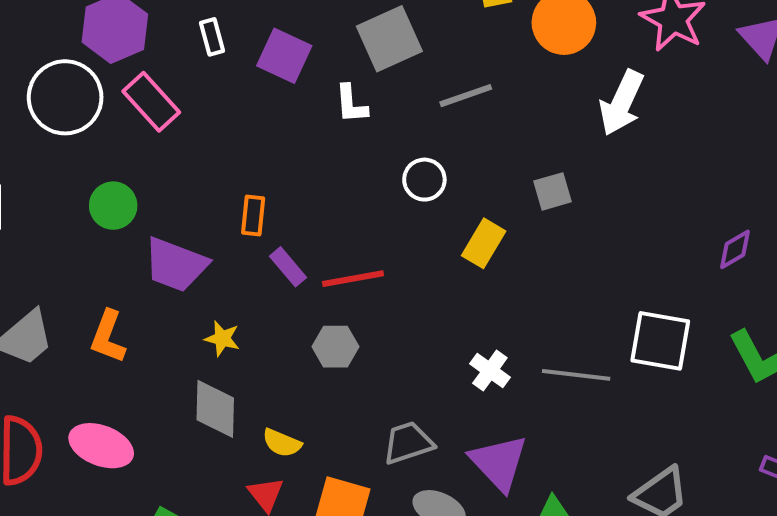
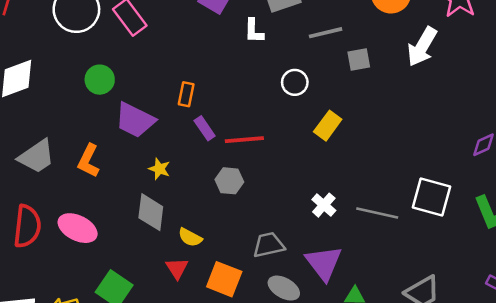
gray square: (553, 191) -> (359, 59), moved

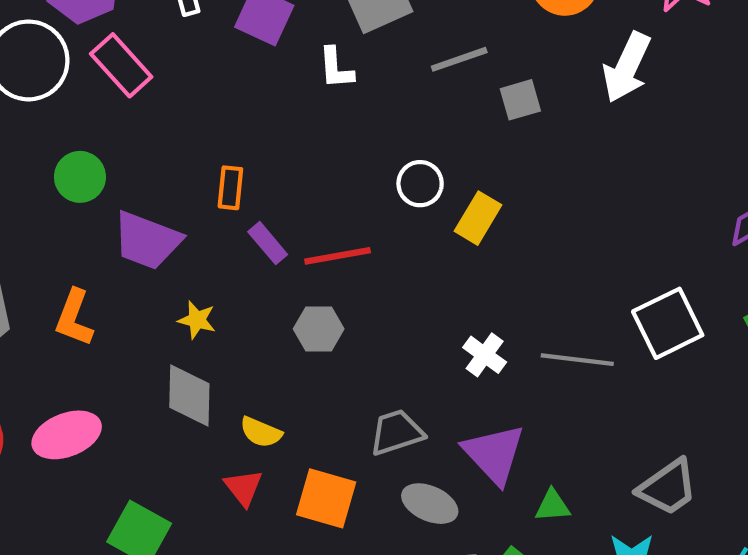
white circle: (295, 82) -> (420, 184), moved
white square: (431, 197) -> (668, 323), turned -36
pink ellipse: (78, 228) -> (67, 435), turned -42

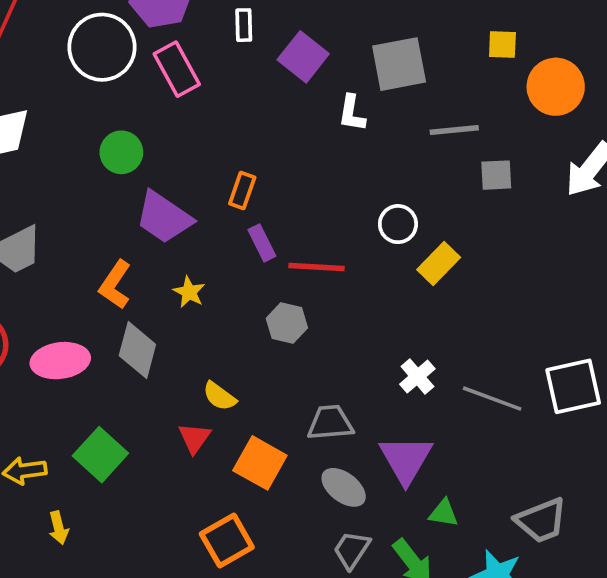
orange L-shape: (74, 318) -> (115, 285), moved
gray diamond: (189, 396) -> (137, 350), moved

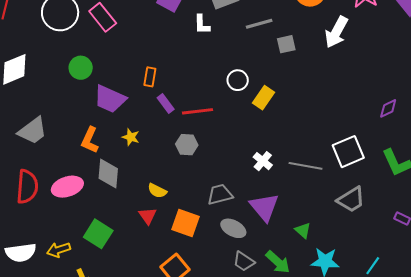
green triangle: (444, 513) -> (303, 230), moved, turned 42
gray trapezoid: (541, 520) -> (351, 199), moved
gray trapezoid: (352, 550) -> (244, 261), turned -80

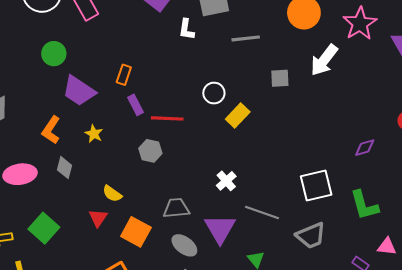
gray square: (286, 44) -> (280, 78), moved
gray line: (305, 166) -> (262, 212), moved
gray diamond: (108, 173) -> (64, 168), size x0.7

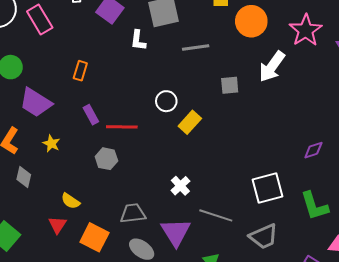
orange rectangle: (124, 75) -> (80, 71), moved

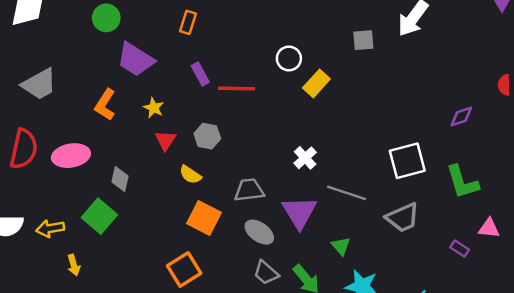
gray hexagon: (106, 159) -> (207, 136), moved
gray diamond: (24, 177) -> (120, 179), moved
yellow semicircle: (70, 201) -> (190, 175), moved
red triangle: (57, 225) -> (165, 140), moved

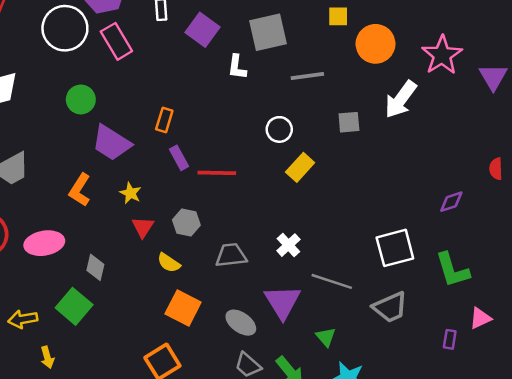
orange rectangle: (188, 22) -> (164, 120), moved
white circle: (289, 58) -> (279, 129), moved
gray trapezoid: (249, 190) -> (231, 255), moved
pink triangle: (489, 228) -> (480, 318), turned -30
purple rectangle: (460, 248) -> (450, 339), turned 66

